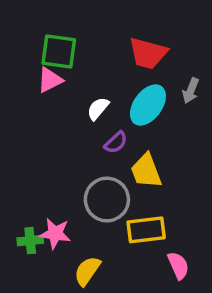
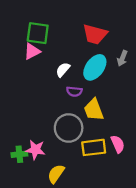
purple semicircle: (116, 142) -> (74, 91), turned 49
pink semicircle: (178, 266) -> (118, 144), moved

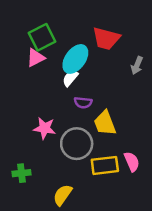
green square: (38, 33) -> (42, 37), turned -35
cyan ellipse: (95, 67) -> (75, 59), moved
pink star: (35, 150) -> (45, 128), moved

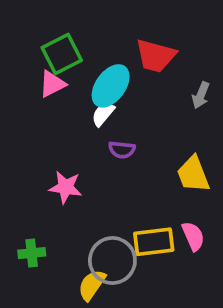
yellow trapezoid: (105, 123) -> (193, 174), moved
gray circle: (77, 144) -> (112, 261), moved

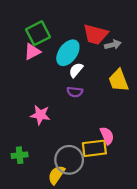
gray arrow: (201, 95) -> (113, 45), moved, turned -126
white semicircle: (103, 114) -> (76, 70), moved
yellow trapezoid: (193, 174) -> (119, 80), moved
pink semicircle: (193, 236) -> (107, 136), moved

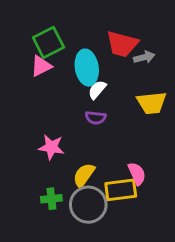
cyan ellipse: (68, 53) -> (87, 68), turned -45
yellow trapezoid: (119, 80) -> (152, 103), turned -75
green cross: (20, 155) -> (51, 199), moved
yellow semicircle: (56, 175) -> (84, 175), moved

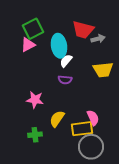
gray circle: (88, 205) -> (91, 147), moved

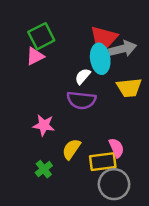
gray arrow: (98, 39) -> (123, 49), size x1.5
cyan ellipse: (59, 46) -> (100, 59), moved
purple semicircle: (65, 80) -> (81, 100), size x1.6
green cross: (35, 135) -> (44, 169), turned -32

